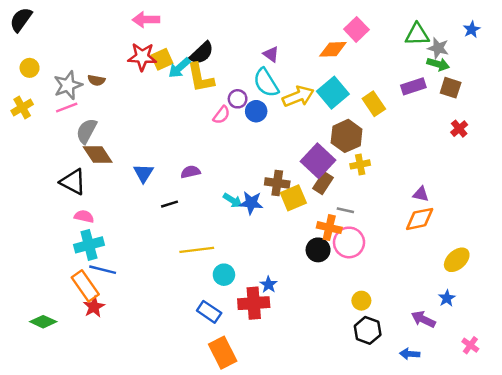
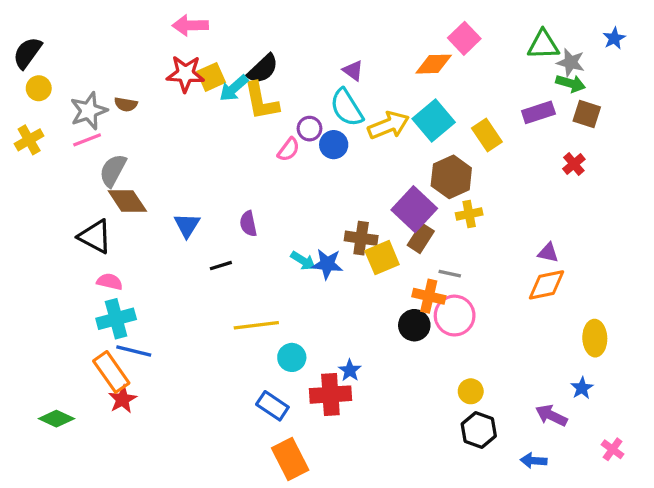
black semicircle: (21, 20) -> (27, 53), moved
red cross: (459, 129) -> (574, 164), moved
purple semicircle: (191, 172) -> (248, 224), turned -90
yellow ellipse: (457, 260) -> (595, 338), turned -50

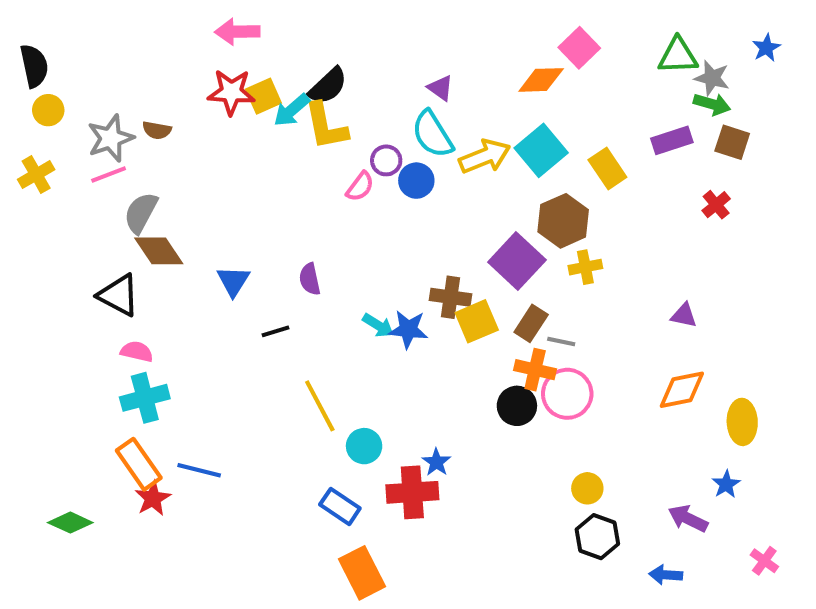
black semicircle: (27, 53) -> (34, 66), turned 132
brown rectangle: (421, 238) -> (531, 323), moved
orange diamond: (546, 285) -> (682, 390), moved
yellow line: (256, 325) -> (320, 406), turned 69
blue line: (134, 351) -> (199, 470), moved

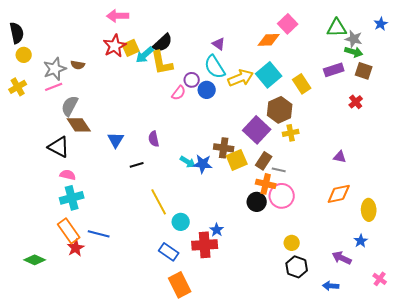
red star: (231, 92) -> (115, 46), turned -30

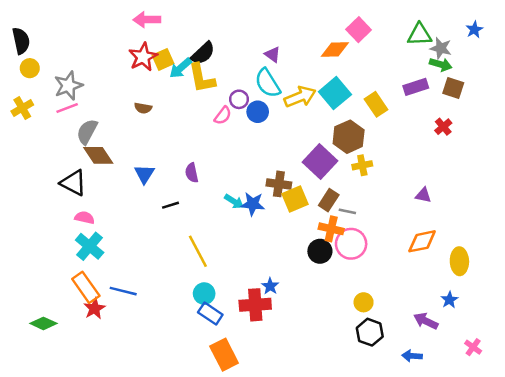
brown semicircle: (78, 65) -> (143, 108), moved
cyan cross: (72, 198) -> (90, 246), turned -35
cyan circle: (181, 222) -> (204, 294), moved

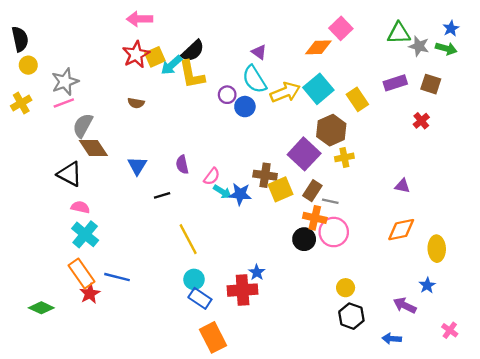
green arrow: (441, 64) -> (446, 49), moved
pink semicircle: (223, 115) -> (212, 176), moved

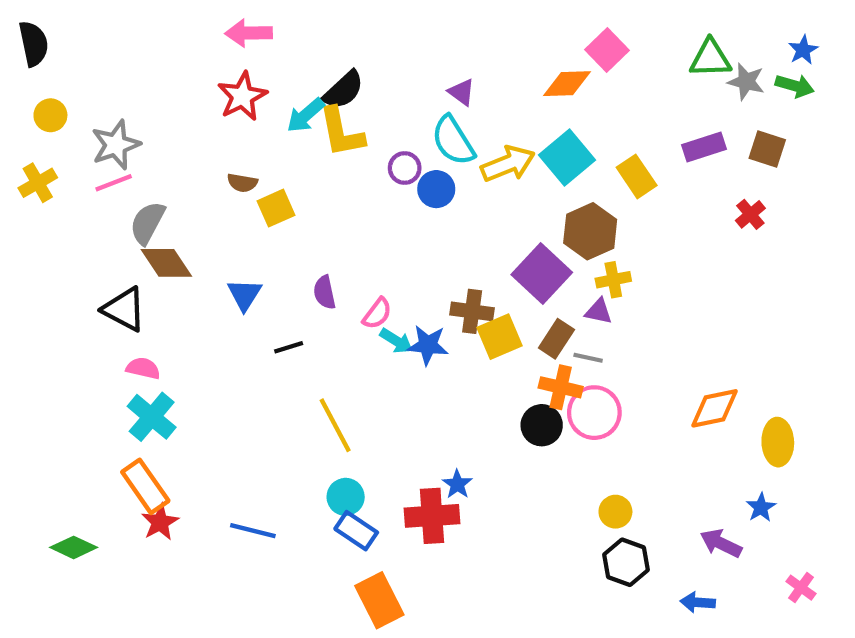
black semicircle: (20, 39) -> (34, 44), moved
yellow square: (155, 57) -> (276, 208), moved
purple triangle: (402, 186) -> (599, 311), moved
blue line: (117, 277) -> (253, 531), moved

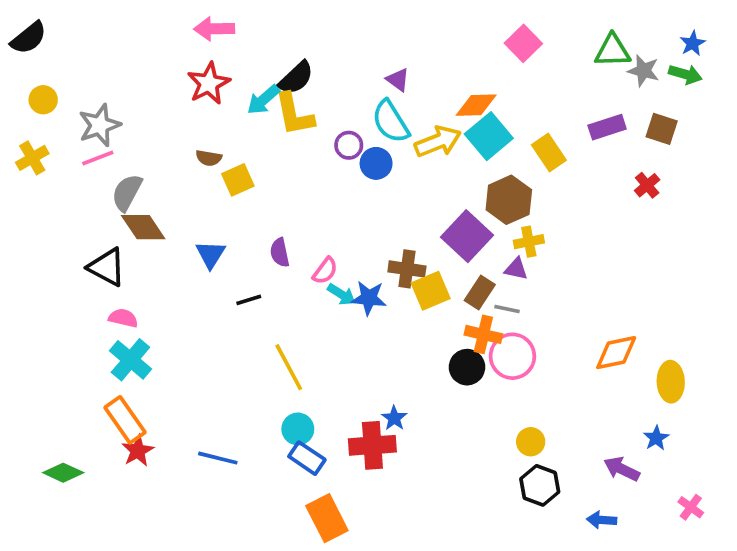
black semicircle: (34, 44) -> (29, 38), turned 63
orange diamond: (567, 84) -> (476, 105), moved

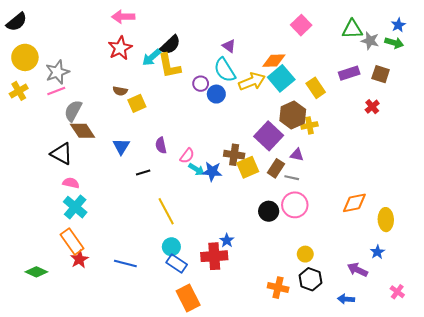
yellow circle: (43, 100) -> (25, 57), size x1.6
yellow cross: (529, 242) -> (309, 125), moved
orange cross: (483, 334) -> (278, 288), moved

